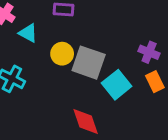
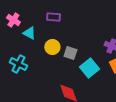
gray square: (89, 63) -> (70, 53), size x0.6

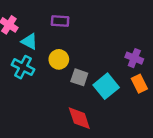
gray square: (70, 53) -> (79, 77), moved
cyan cross: (18, 64) -> (23, 67), moved

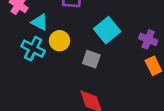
yellow circle: (59, 59) -> (60, 41), moved
cyan square: (106, 86) -> (107, 30), moved

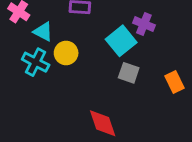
purple cross: (148, 39) -> (144, 24), moved
gray square: (91, 59) -> (129, 73), moved

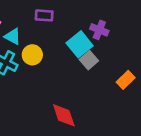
gray square: (129, 73) -> (89, 60), moved, turned 30
orange rectangle: (174, 82) -> (126, 80), turned 72

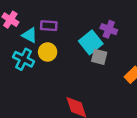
purple rectangle: (44, 15) -> (49, 26), moved
gray square: (89, 60) -> (99, 57), turned -35

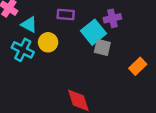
purple rectangle: (49, 26) -> (66, 15), moved
purple cross: (109, 29) -> (112, 18), turned -35

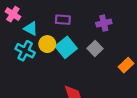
cyan square: (93, 32) -> (66, 47), moved
gray square: (102, 47) -> (95, 48), turned 32

